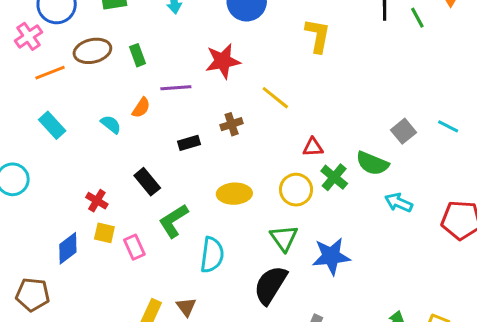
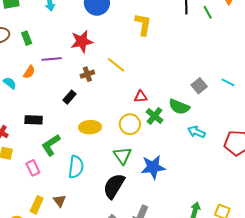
brown cross: (232, 124) -> (87, 74), moved
black rectangle: (189, 143) -> (70, 97), moved, turned -32
black rectangle: (147, 182) -> (34, 120), turned -48
pink rectangle: (134, 247) -> (33, 168), moved

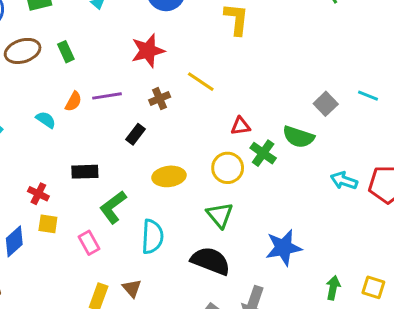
purple line: (52, 59) -> (107, 96), moved
cyan arrow: (196, 132) -> (344, 181), moved
blue star: (153, 167) -> (283, 248), moved
black semicircle: (114, 186) -> (211, 261), turned 84

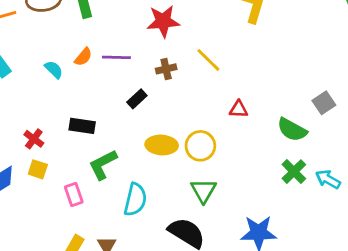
green cross: (263, 153) -> (294, 172), moved
yellow circle: (228, 168) -> (200, 146), moved

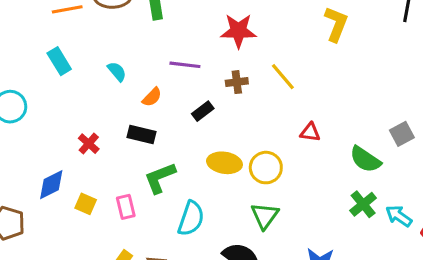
orange semicircle: (83, 57) -> (152, 97), moved
yellow square: (38, 169) -> (86, 204), moved

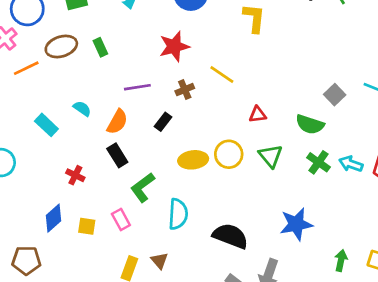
cyan rectangle: (59, 61) -> (46, 125), moved
orange semicircle: (152, 97) -> (117, 122), size x1.4
black rectangle: (142, 135) -> (117, 155), turned 60
green triangle: (265, 216) -> (271, 156), moved

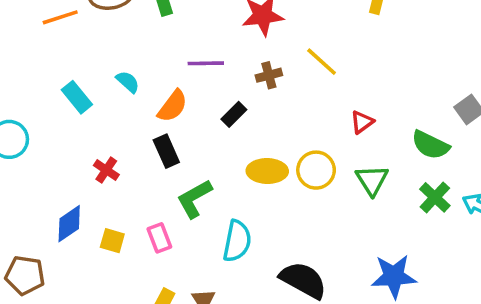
red triangle: (258, 115) -> (362, 122), turned -36

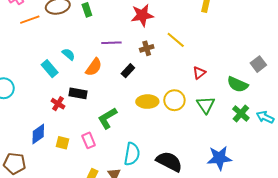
cyan rectangle: (77, 97) -> (50, 69), moved
black rectangle: (166, 151) -> (78, 93), moved, turned -54
cyan semicircle: (237, 241) -> (132, 154), moved

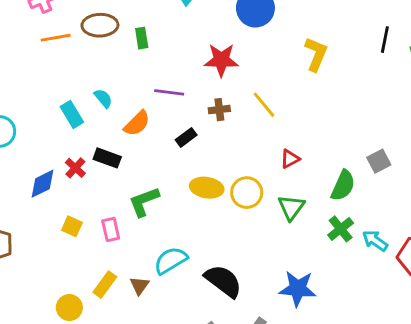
green semicircle: (238, 84) -> (343, 186), turned -100
blue diamond: (38, 134) -> (43, 184), moved
cyan semicircle: (132, 154) -> (171, 260), turned -140

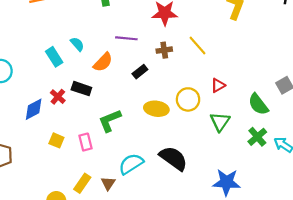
green semicircle: (343, 186) -> (258, 104), turned 120
yellow circle: (247, 193) -> (188, 99), moved
black semicircle: (223, 281) -> (173, 158), moved

